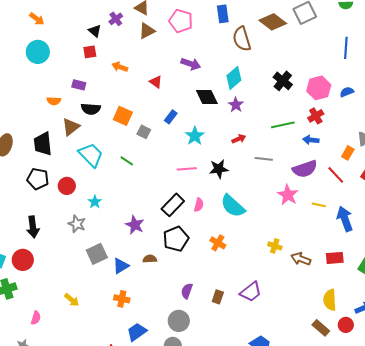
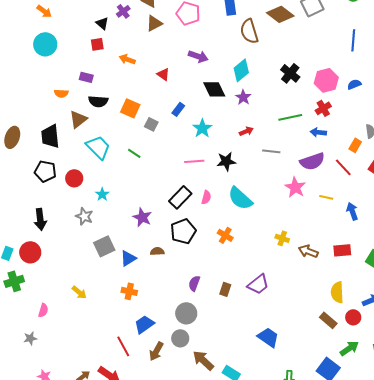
blue arrow: (345, 219) -> (352, 211), size x0.7

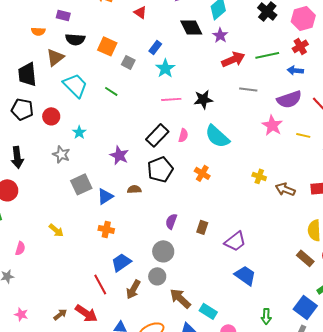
cyan star: (202, 128) -> (165, 68), moved
red arrow: (246, 131) -> (233, 59), moved, size x1.6
purple trapezoid: (258, 284) -> (235, 241), moved

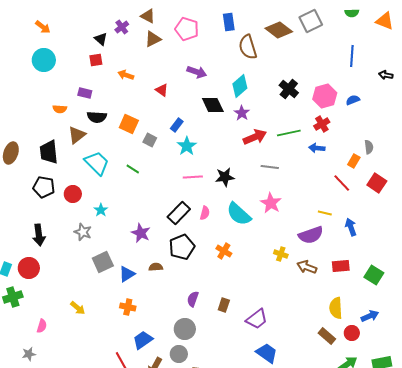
purple semicircle: (289, 99) -> (311, 235), moved
pink star: (272, 125) -> (271, 203), moved

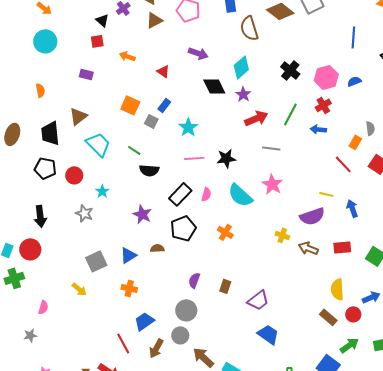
orange semicircle: (60, 109) -> (40, 90), moved, turned -104
black semicircle: (97, 117) -> (149, 170), moved
blue rectangle: (177, 125) -> (164, 105), moved
green line: (289, 133) -> (290, 114), turned -50
gray square: (103, 262) -> (96, 261), moved

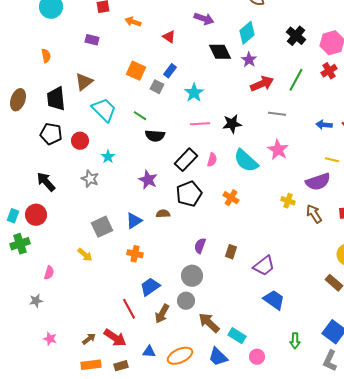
blue arrow: (318, 129) -> (324, 125), moved
black arrow: (40, 216) -> (46, 182), turned 145
brown arrow: (308, 248) -> (314, 214), turned 36

